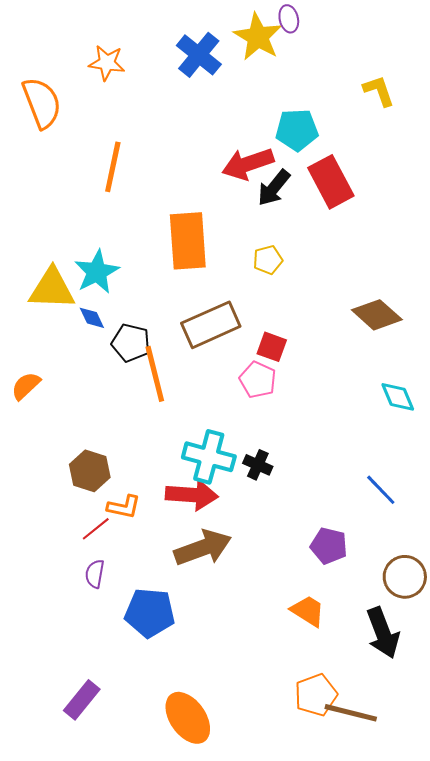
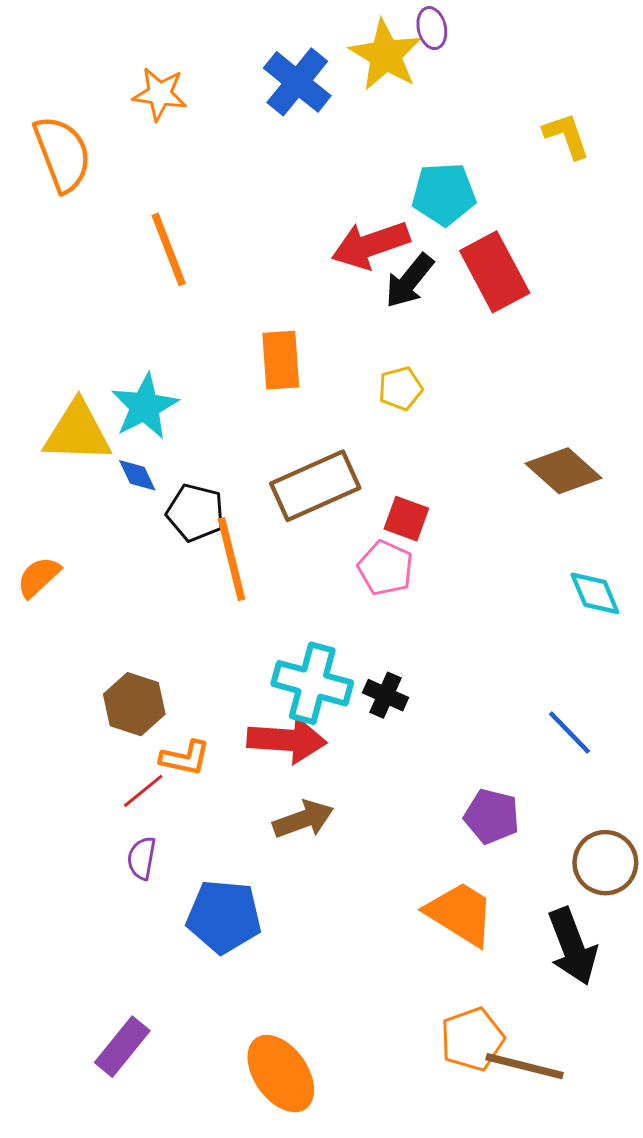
orange line: (113, 167) -> (169, 249), turned -33
orange rectangle: (188, 241) -> (281, 360), size x0.7
brown arrow: (203, 548) -> (303, 819), size x0.7
orange trapezoid: (308, 611) -> (460, 914), size x1.4

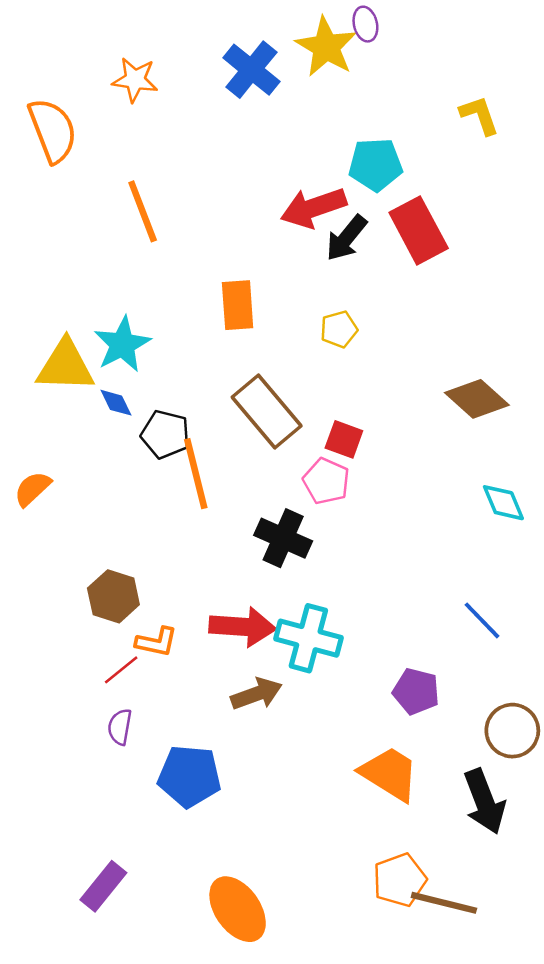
brown rectangle: (315, 486) -> (267, 412), turned 74
cyan cross: (312, 683) -> (308, 638), moved
black cross: (386, 695) -> (283, 538), moved, size x1.5

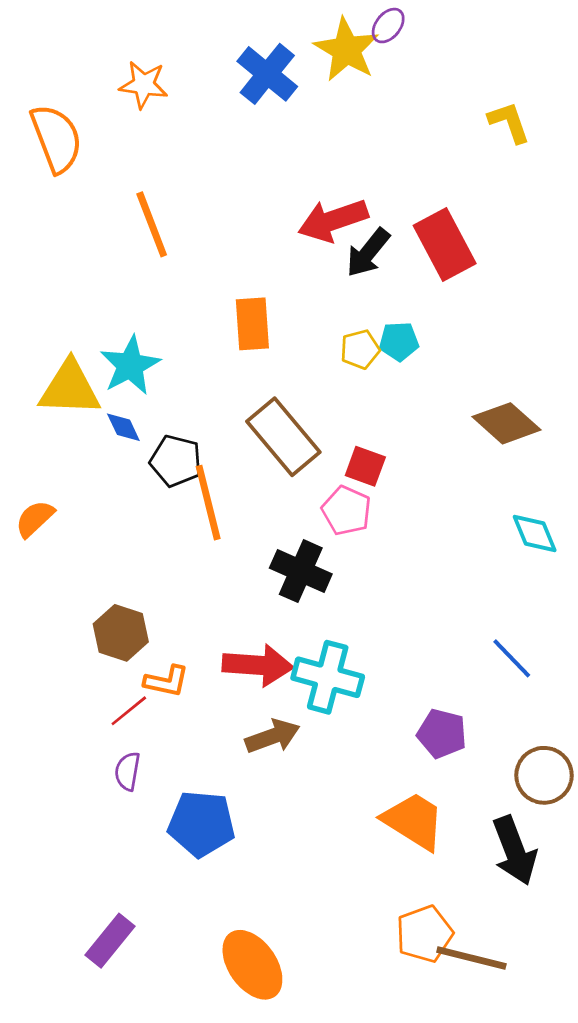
purple ellipse: (365, 24) -> (388, 26), turned 52
cyan pentagon: (376, 165) -> (399, 341), moved, size x0.7

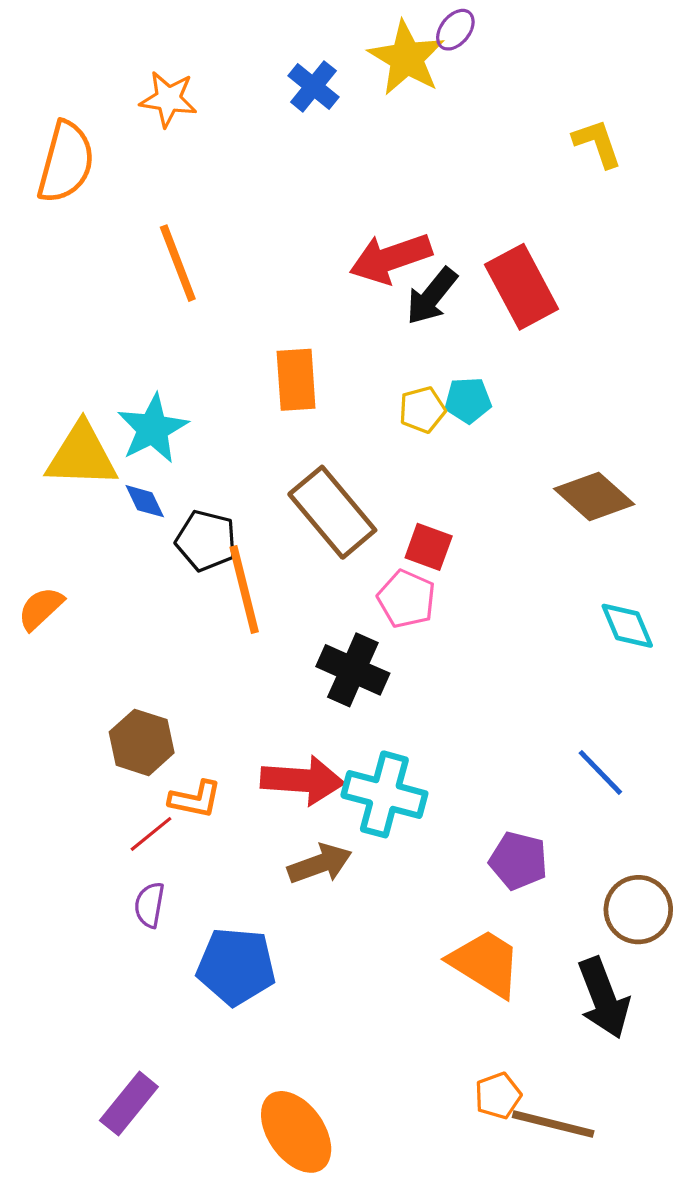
blue cross: (267, 74) -> (313, 86), size x0.7
orange semicircle: (56, 138) -> (66, 162), turned 36
orange pentagon: (424, 934) -> (498, 1096), size x0.7

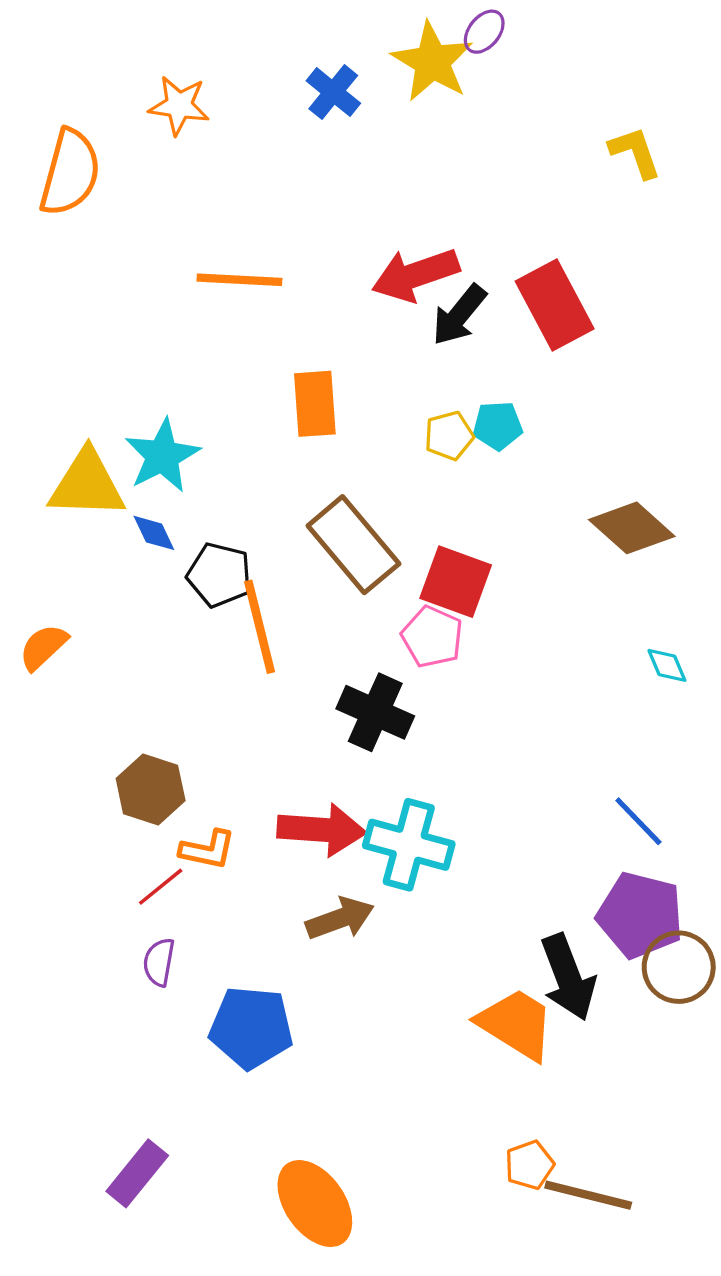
orange line: (178, 263) -> (239, 280), moved, turned -66
red square: (429, 547) -> (456, 582), size x1.4
cyan diamond: (627, 626) -> (667, 665), size x0.7
purple pentagon: (518, 861) -> (640, 915), moved, size x1.4
black arrow: (604, 998) -> (568, 977), moved

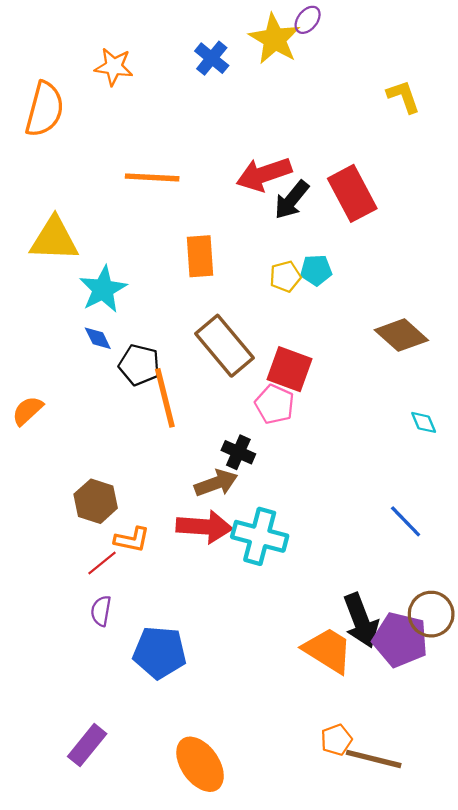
yellow triangle: (87, 484) -> (54, 239), moved
black cross: (375, 712) -> (238, 452), size x0.7
purple pentagon: (640, 915) -> (400, 640), moved
brown arrow: (340, 919) -> (216, 483), moved

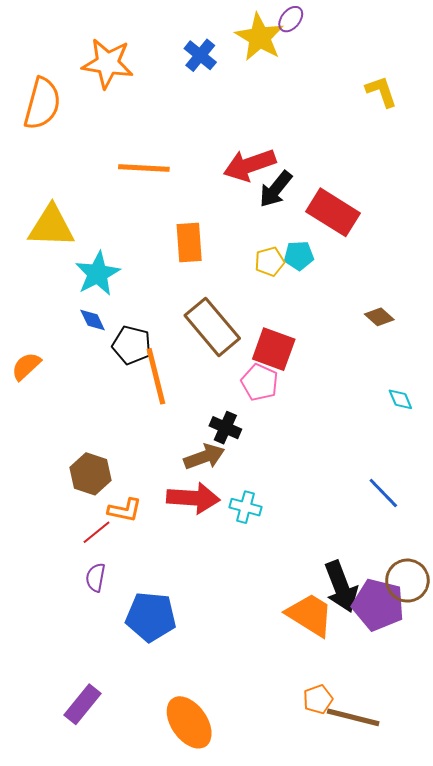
orange star: (114, 67) -> (108, 63), size x1.4
red rectangle: (352, 193) -> (333, 212), moved, turned -30
brown diamond: (401, 335) -> (379, 317), size x0.6
orange semicircle: (27, 411) -> (26, 366), moved
cyan cross: (260, 536) -> (245, 507), size x0.6

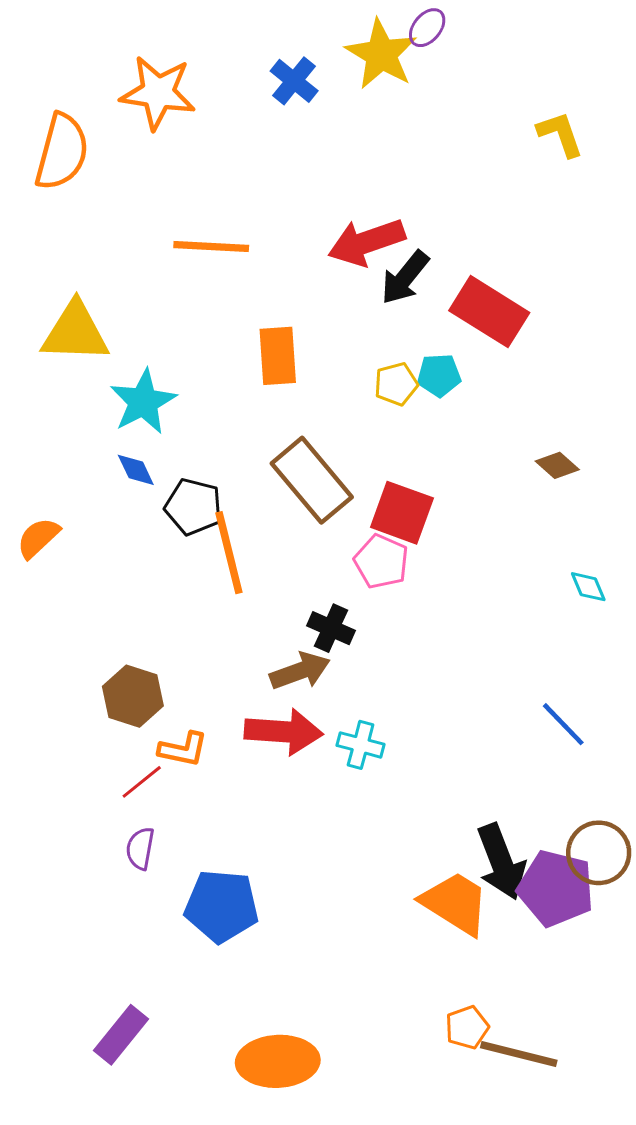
orange ellipse: (189, 722) -> (278, 1061), turned -58

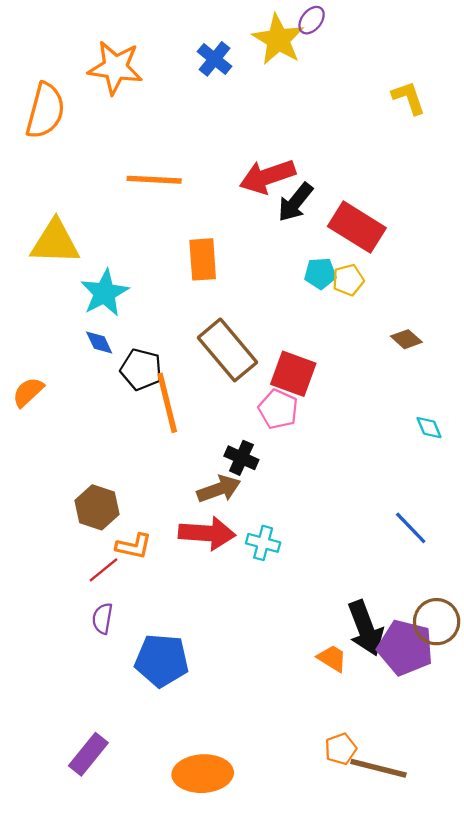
yellow pentagon: (396, 384) -> (348, 280), moved
orange trapezoid: (455, 903) -> (332, 658), size x0.6

